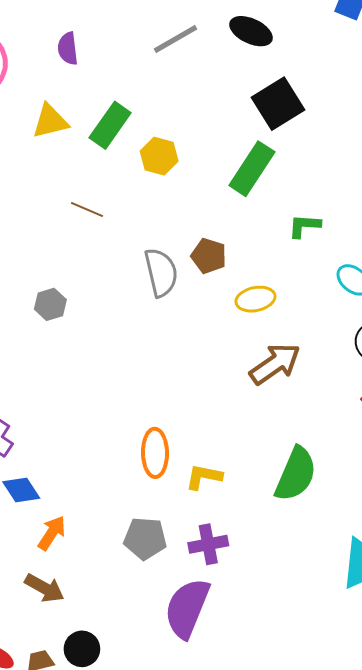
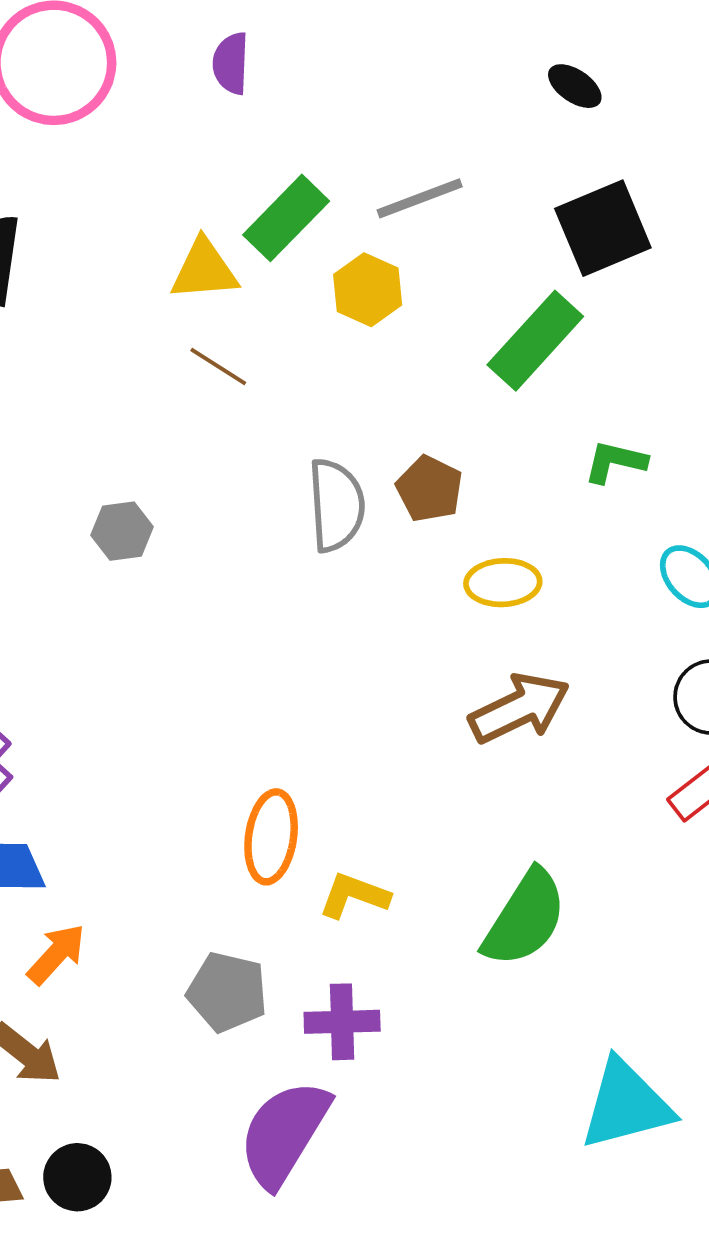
black ellipse: (251, 31) -> (575, 86), size x0.7
gray line: (176, 39) -> (420, 198), moved
yellow triangle: (50, 121) -> (204, 270), moved

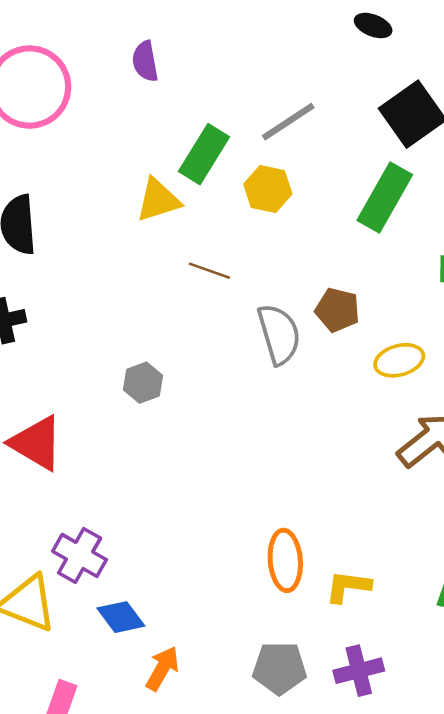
brown line: (218, 367) -> (209, 271), moved

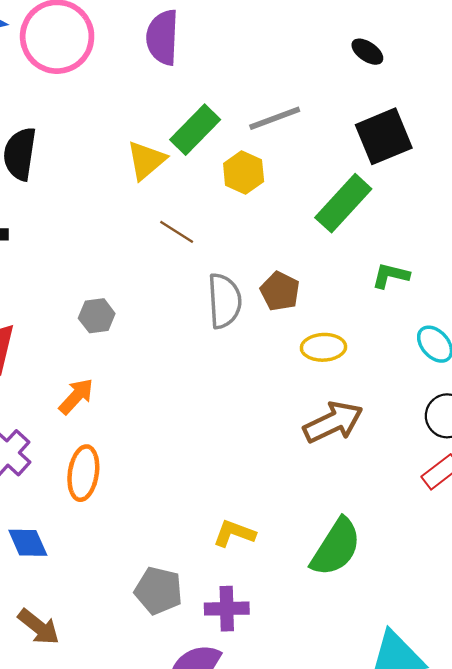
purple semicircle: (145, 61) -> (163, 37), size x1.5
yellow triangle: (158, 200) -> (146, 160), turned -36
orange ellipse: (285, 560) -> (83, 473), moved
blue diamond: (121, 617) -> (28, 543), moved
orange arrow: (162, 668) -> (76, 396), moved

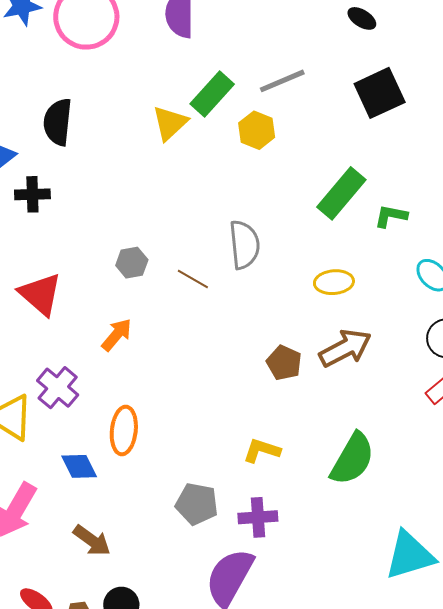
green rectangle: (343, 203) -> (341, 193), moved
brown line: (177, 232) -> (193, 279), moved
brown pentagon: (280, 291) -> (284, 363), moved
orange ellipse: (83, 473) -> (124, 430), moved

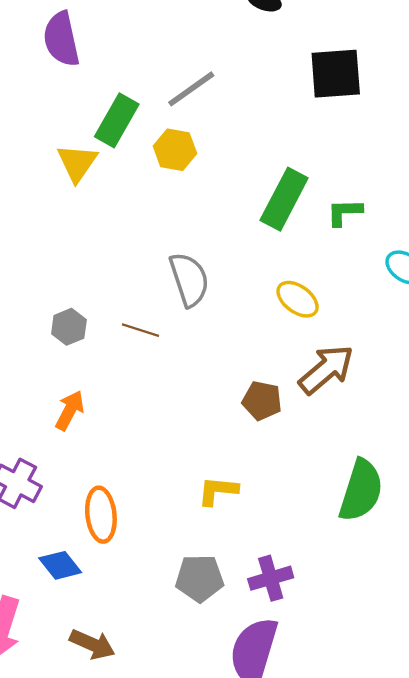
black square: (380, 93) -> (336, 74), moved, turned 33
yellow ellipse: (334, 282) -> (298, 299), turned 54
yellow L-shape: (262, 450) -> (218, 491), moved

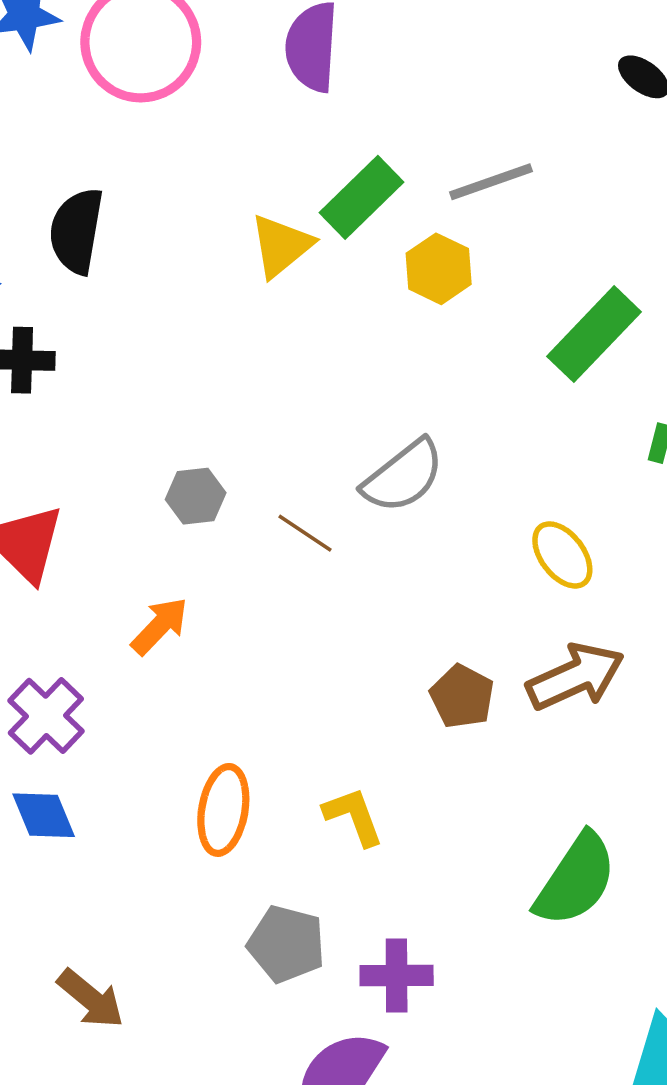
green rectangle: (284, 199) -> (594, 334), moved
gray semicircle: (189, 279) -> (403, 476), turned 54
yellow L-shape: (218, 491) -> (354, 816), turned 48
orange ellipse: (101, 515) -> (223, 810), moved
blue diamond: (60, 565) -> (44, 815), moved

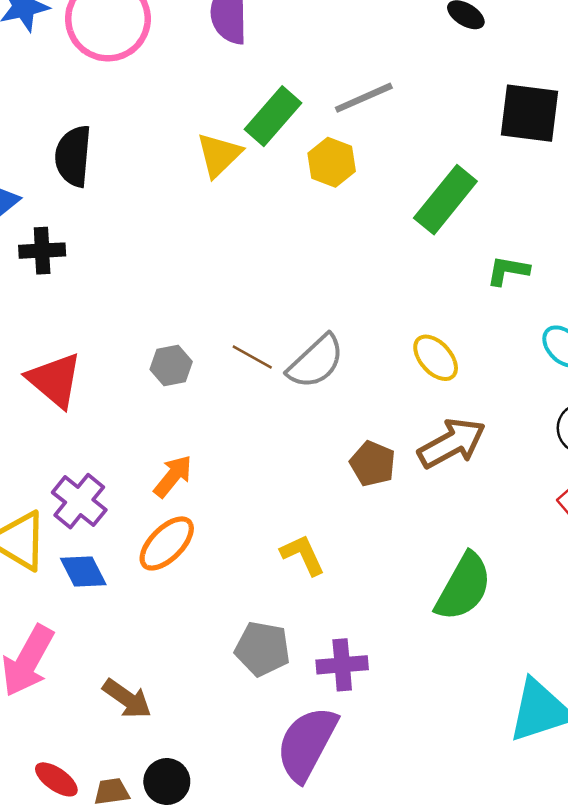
gray semicircle: (403, 476) -> (316, 362), moved
gray hexagon: (196, 496) -> (171, 366), moved
orange arrow: (160, 626) -> (173, 476), moved
orange ellipse: (223, 810) -> (167, 543), moved, turned 40

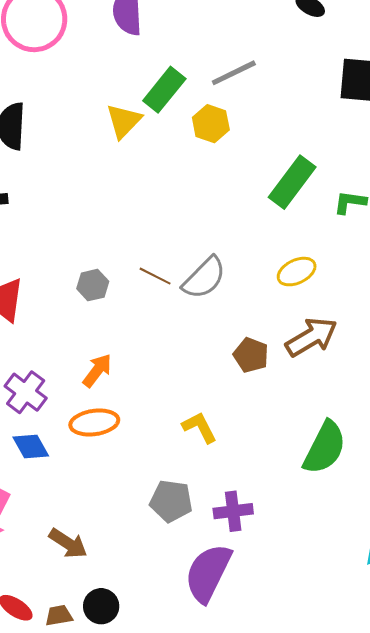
green rectangle: (445, 200) -> (292, 182), moved
yellow ellipse: (436, 358) -> (297, 272), turned -72
orange ellipse: (167, 543) -> (94, 423), turned 39

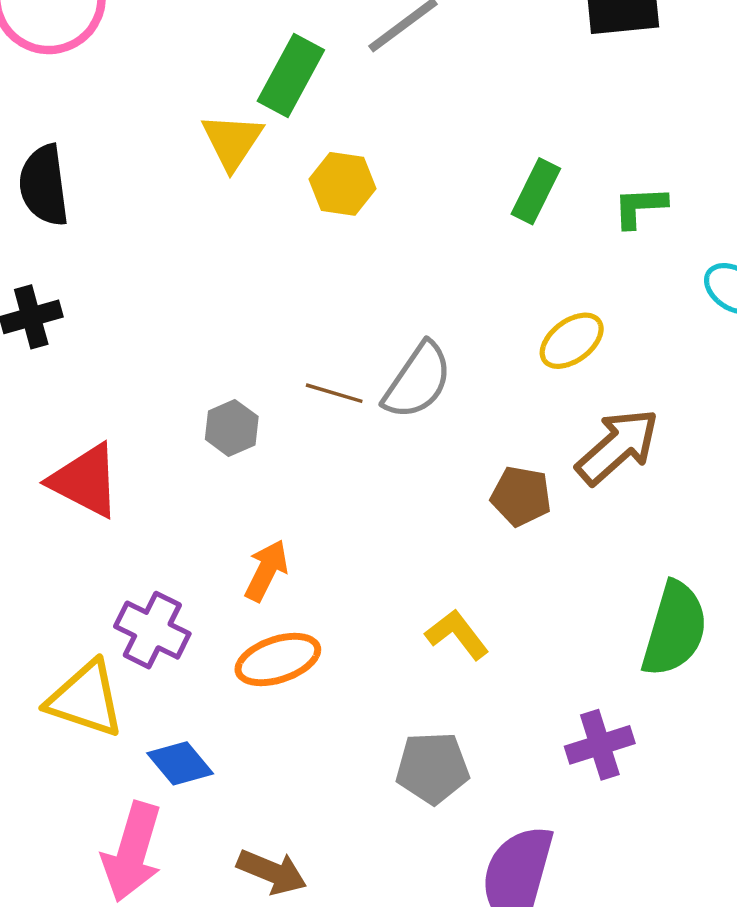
yellow hexagon: (211, 124) -> (342, 184), moved
green rectangle: (292, 182) -> (536, 191), size x0.7
blue diamond: (31, 446) -> (180, 763), moved
purple cross: (233, 511) -> (600, 745), moved

